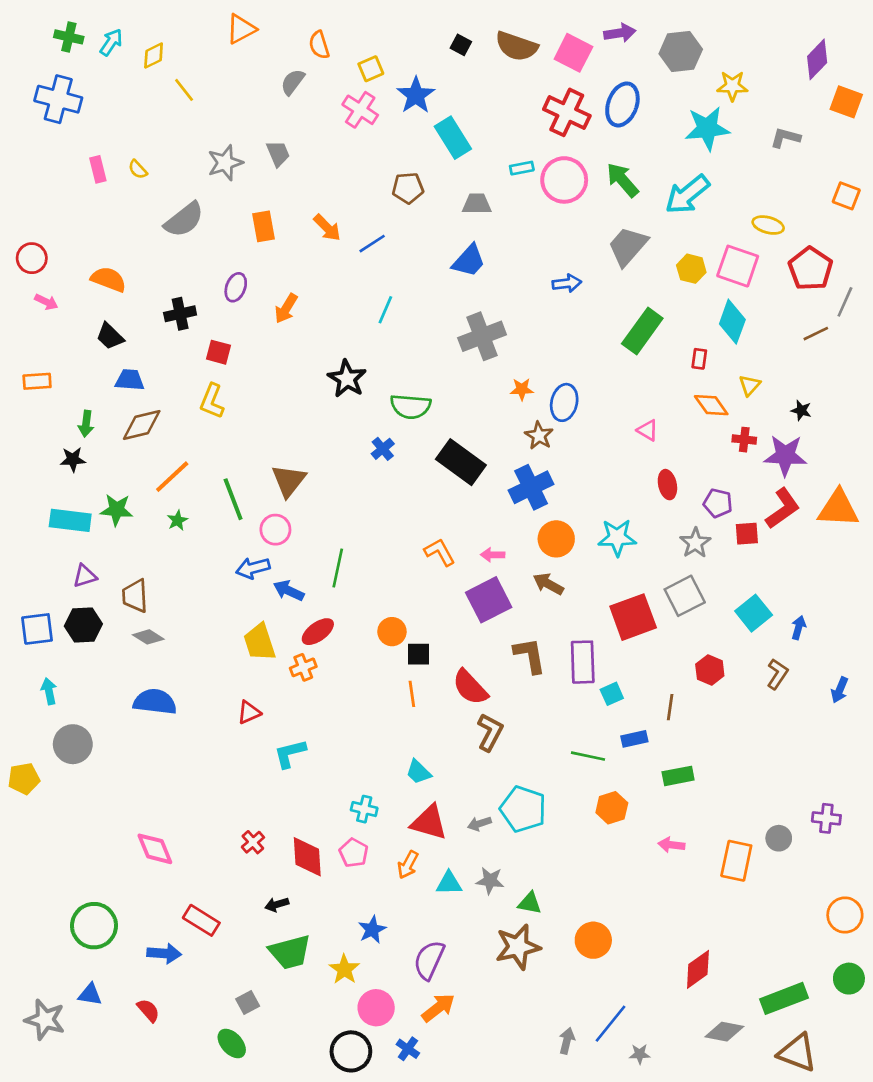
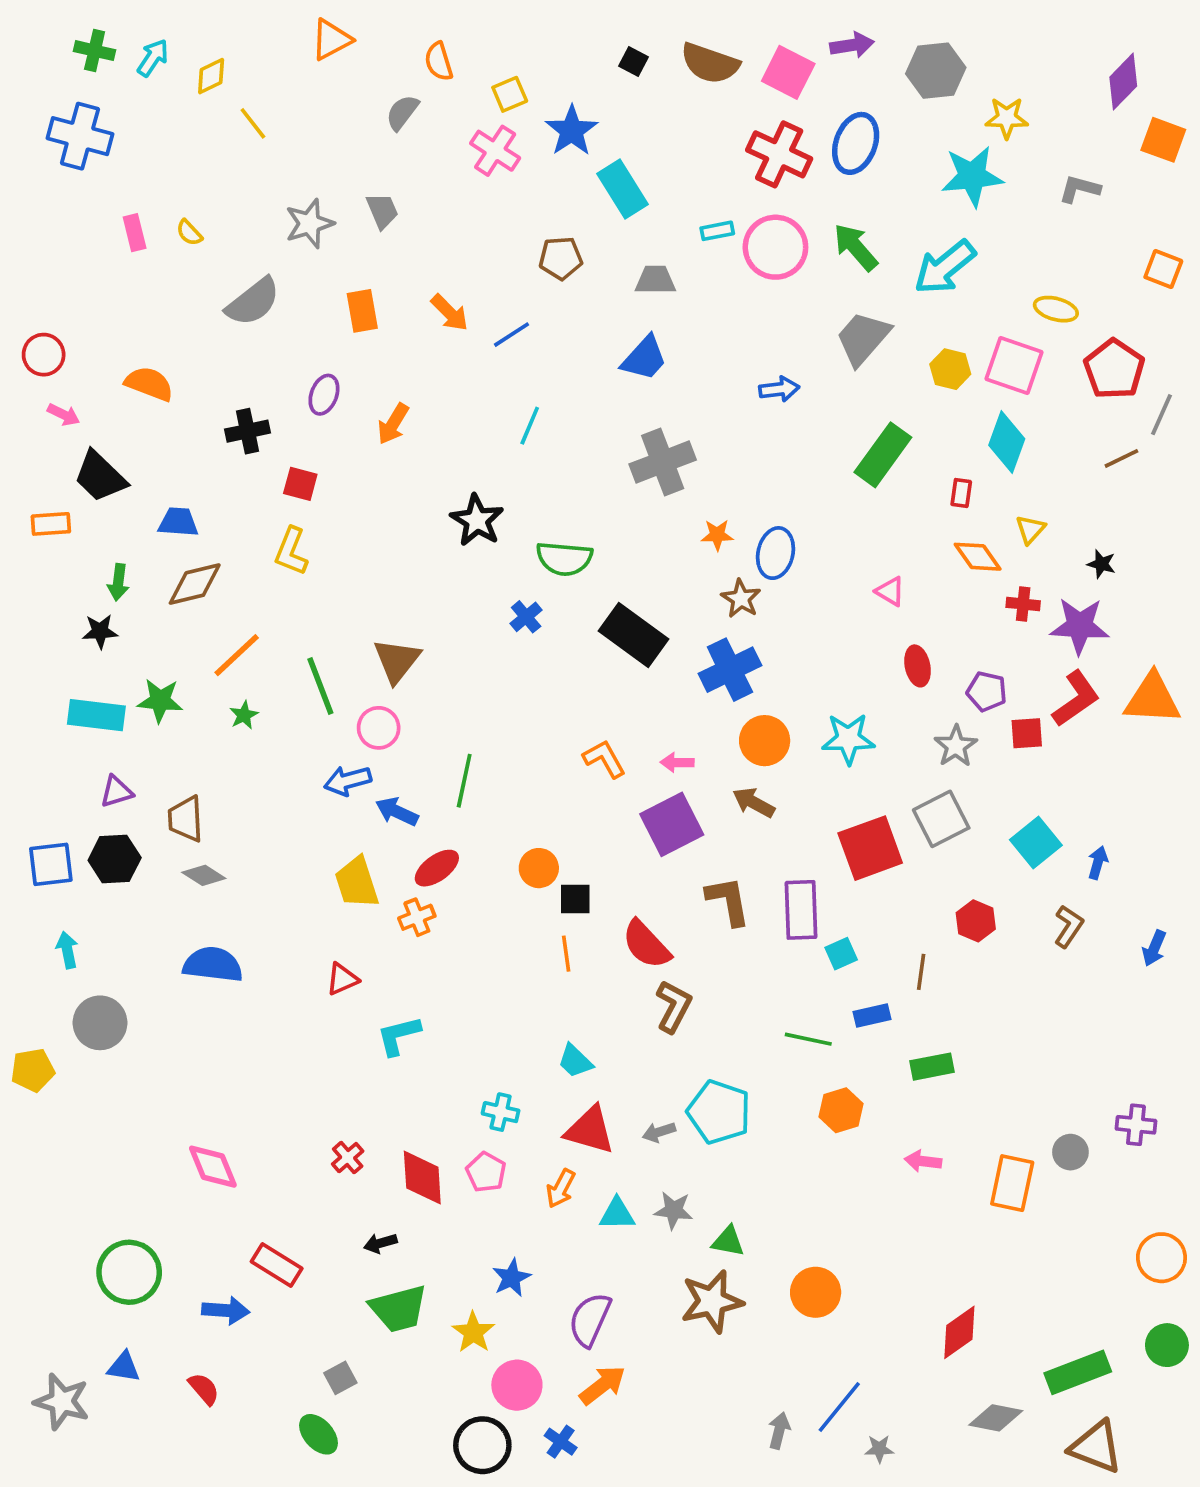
black trapezoid: (110, 336) -> (100, 477), moved, size x1.4

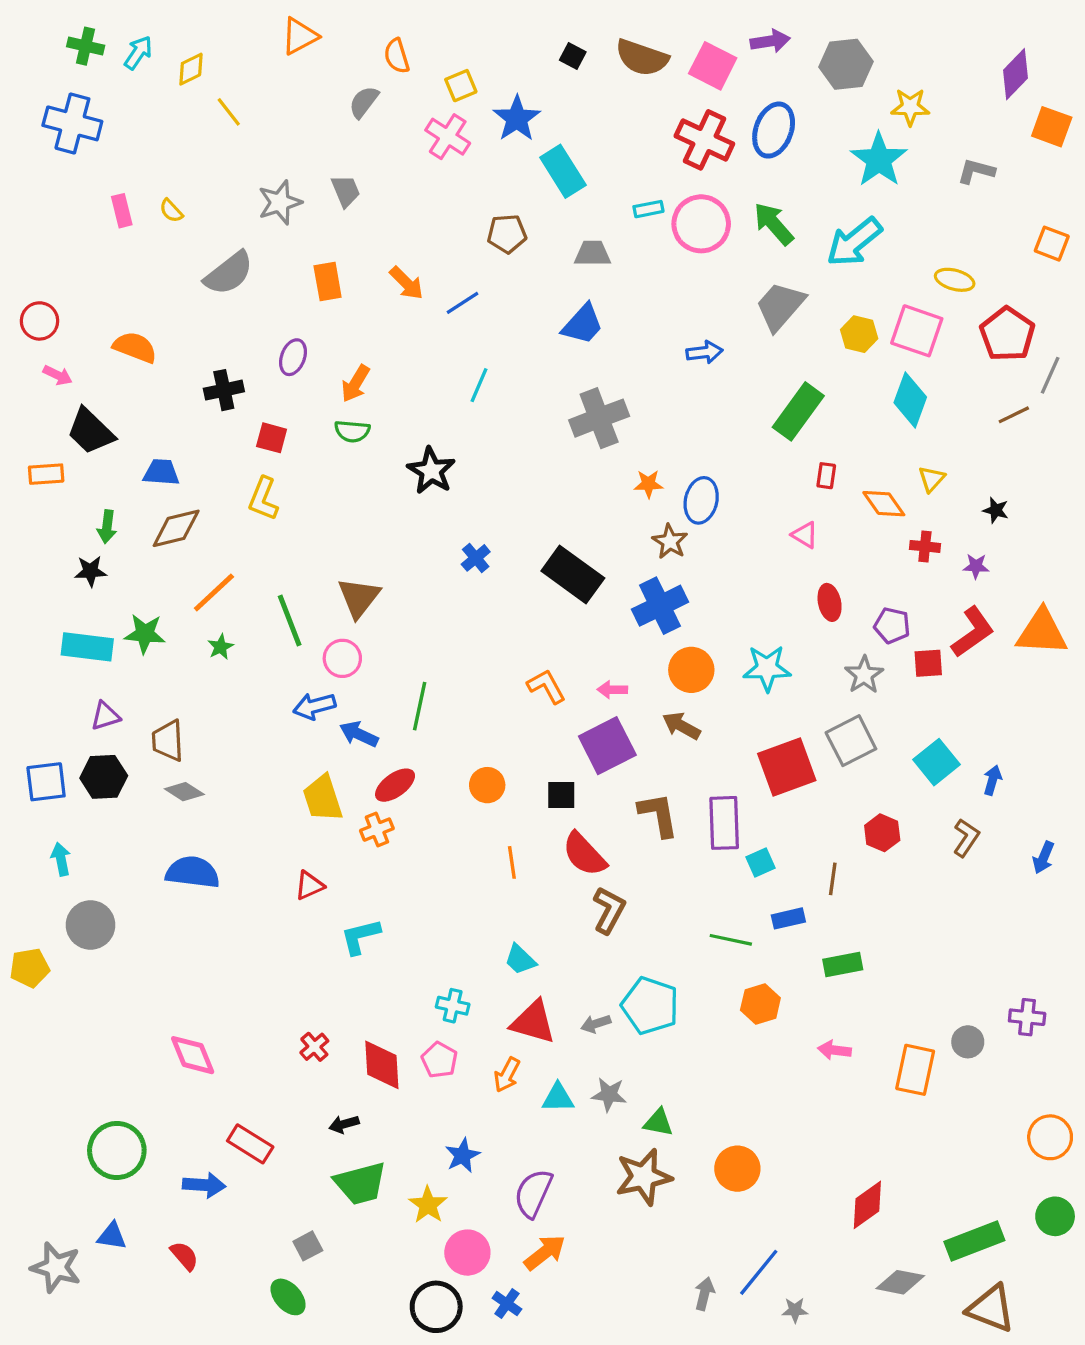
cyan star: (972, 176) -> (879, 160), turned -30
red rectangle: (961, 493) -> (826, 476), moved
green semicircle: (564, 559) -> (352, 431), moved, size x0.7
purple star: (1080, 626) -> (976, 566), size x0.5
black square: (575, 899) -> (561, 795), moved

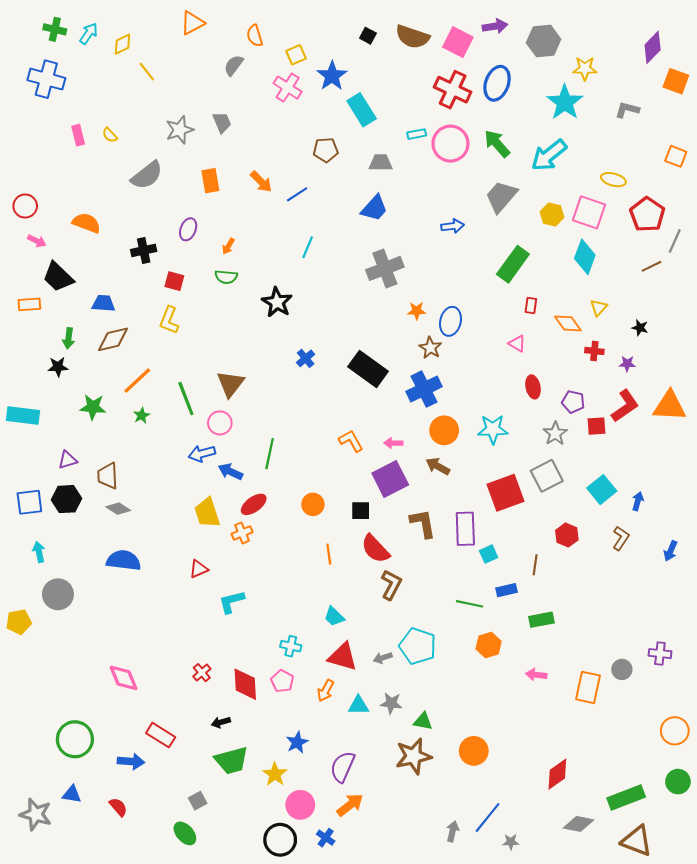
orange arrow: (356, 383) -> (228, 246), size x0.7
cyan rectangle: (87, 647) -> (23, 416), moved

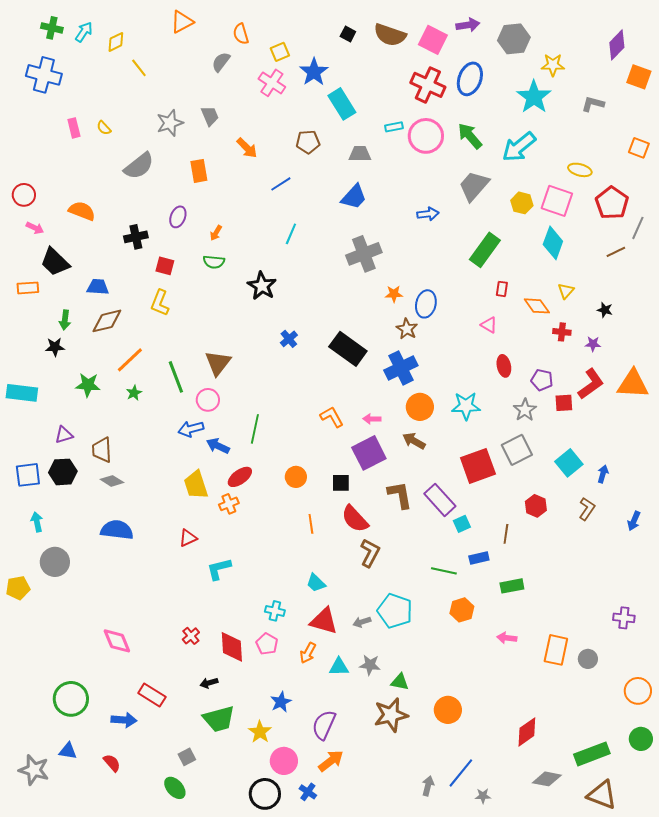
orange arrow: (261, 182) -> (247, 148), moved
purple rectangle: (465, 529) -> (440, 500), turned -40
gray circle: (622, 669) -> (588, 659), moved

